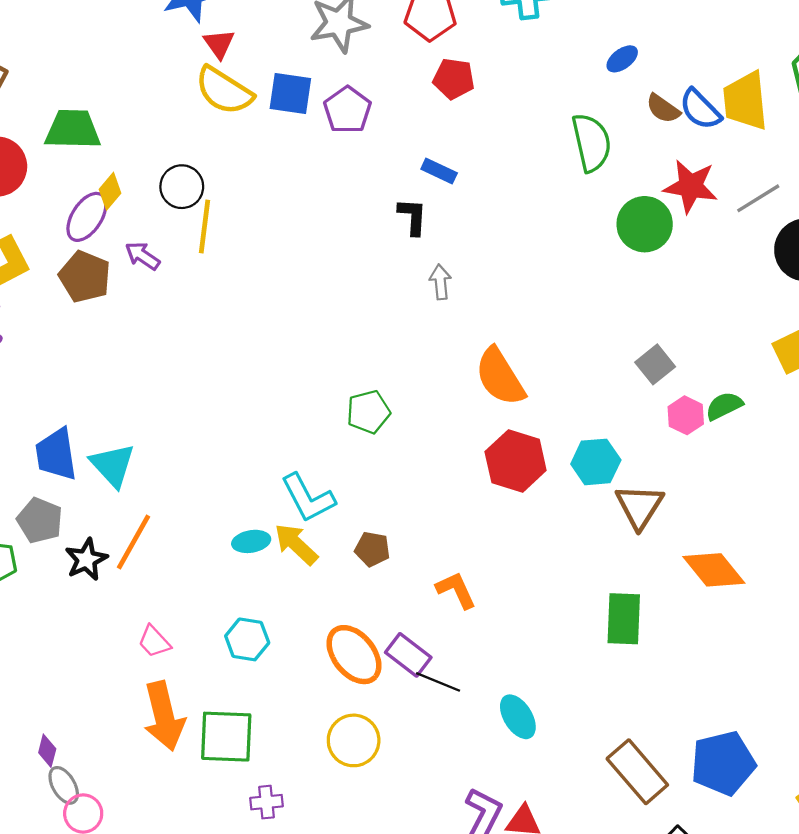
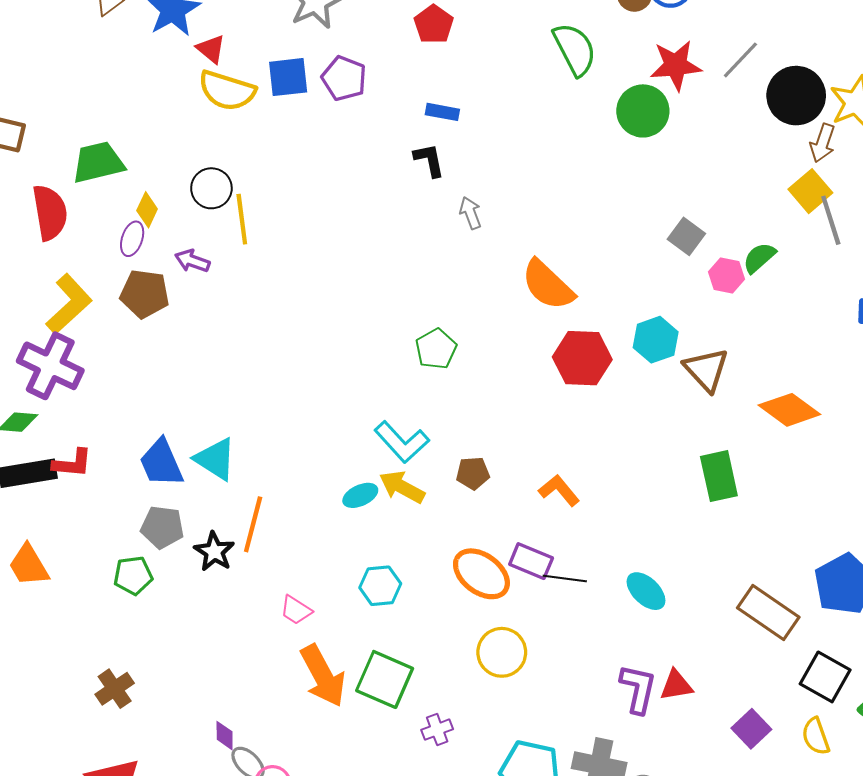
red pentagon: (454, 79) -> (434, 24), turned -30
purple ellipse: (87, 217) -> (132, 239), size x0.7
green square: (226, 737) -> (385, 679), turned 36

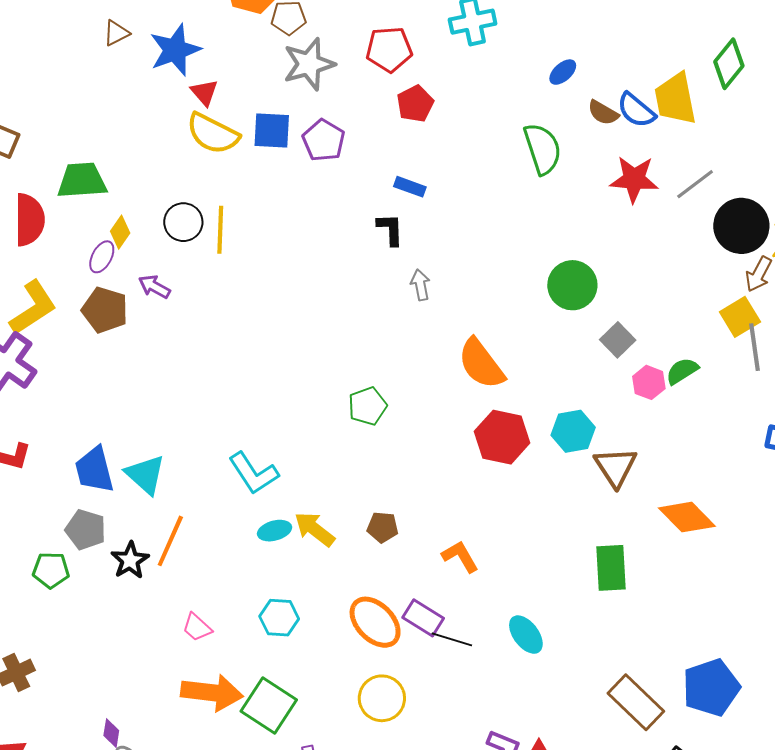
green circle: (643, 111) -> (572, 285), moved
yellow line: (242, 219) -> (220, 230), moved
cyan L-shape: (402, 442) -> (253, 473), moved
cyan ellipse: (646, 591) -> (526, 635), moved
orange arrow: (323, 676) -> (212, 693), turned -64

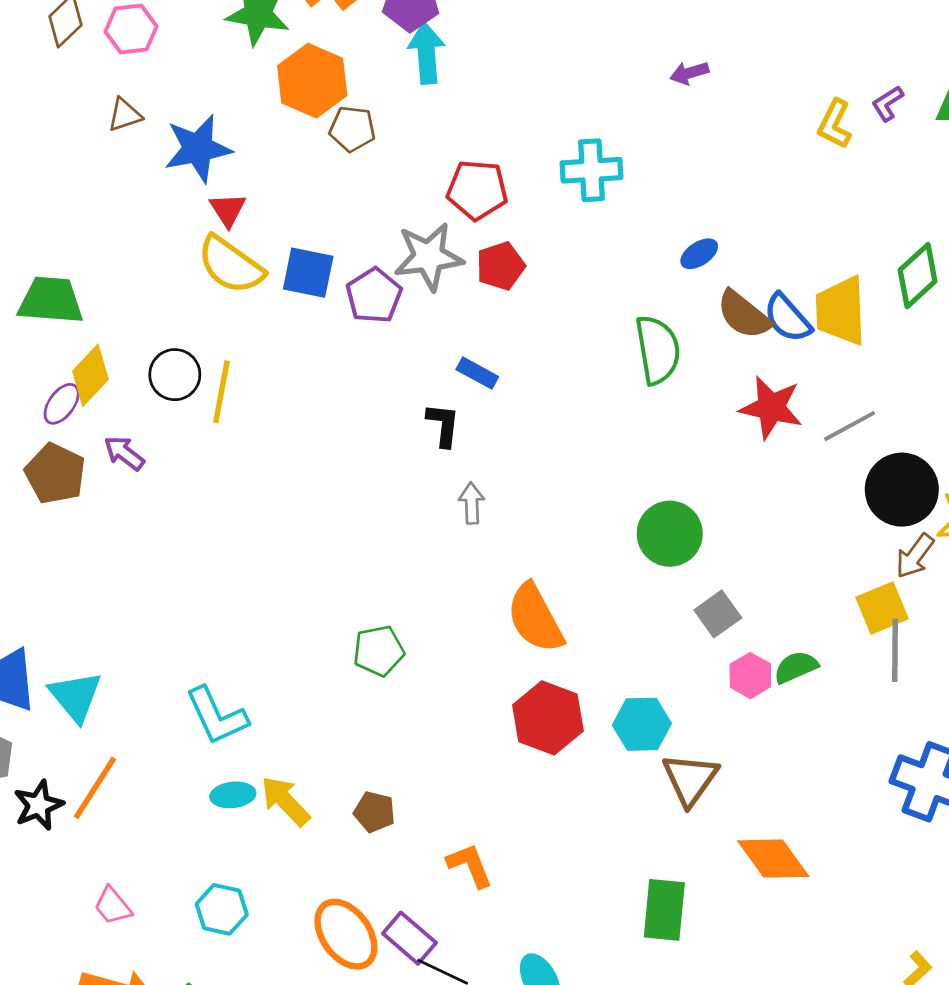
gray star: (309, 64) -> (429, 257), moved
brown semicircle: (603, 113) -> (744, 315), size x1.4
yellow diamond: (120, 232) -> (90, 375), size x1.4

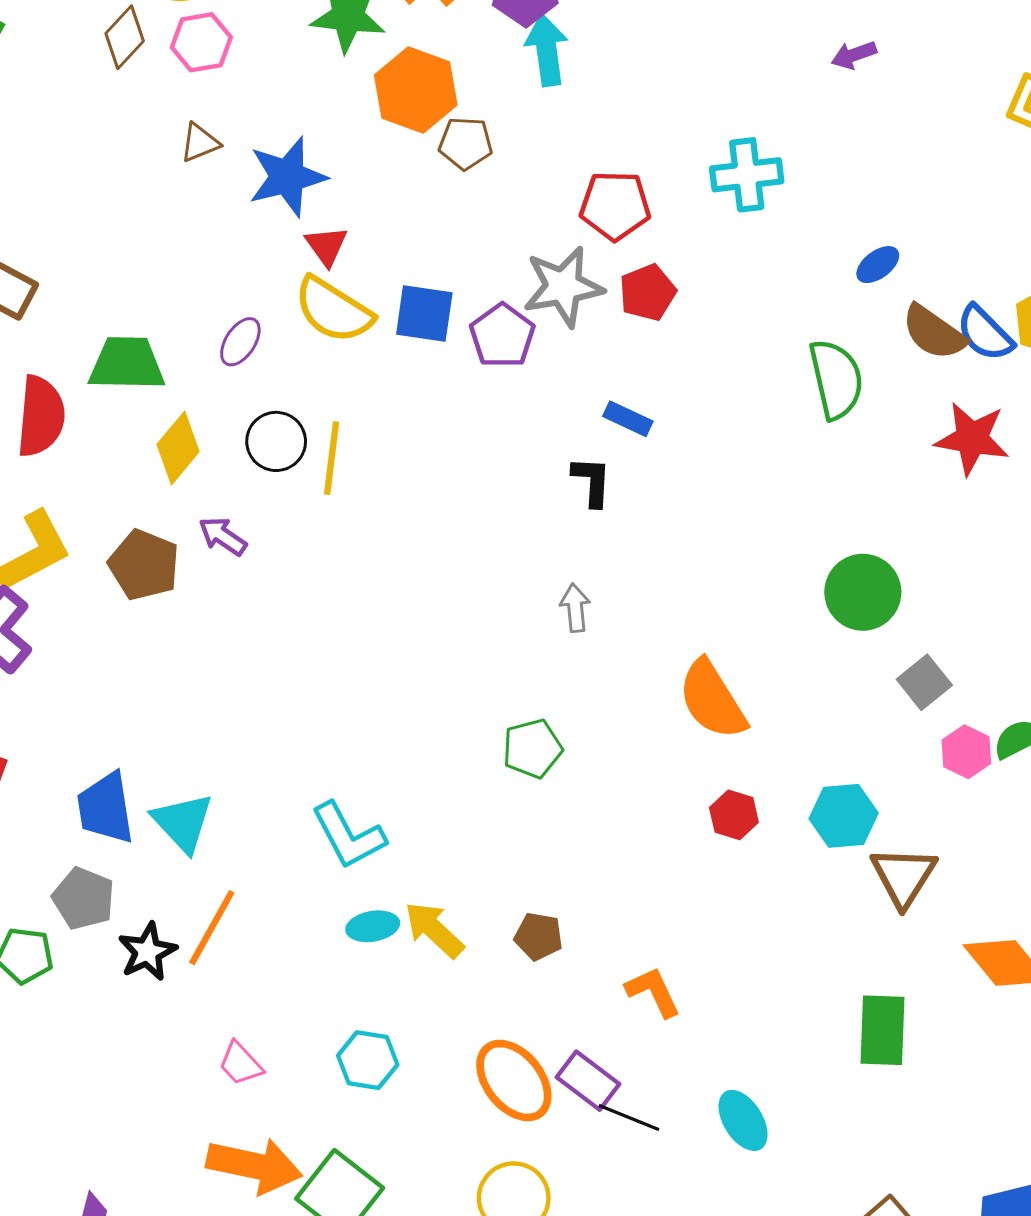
purple ellipse: (62, 404) -> (240, 342), moved
gray arrow: (472, 503) -> (575, 608), moved
red hexagon: (548, 718) -> (734, 815), size x0.6

